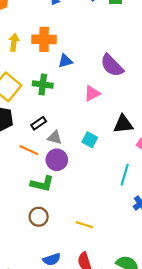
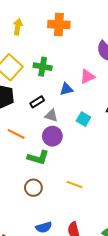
orange cross: (44, 39) -> (59, 24), moved
blue triangle: (65, 61) -> (66, 89), moved
orange line: (29, 150) -> (16, 134), moved
yellow line: (84, 225) -> (74, 184), moved

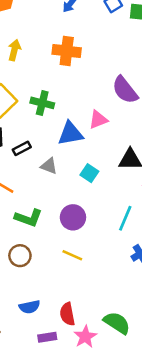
blue triangle: (66, 89) -> (70, 134), size x1.5
black rectangle: (37, 102) -> (22, 148), moved
purple circle: (52, 136) -> (73, 217), moved

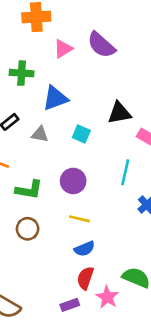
pink triangle: (98, 120) -> (63, 49), moved
blue semicircle: (30, 307) -> (84, 249), moved
red semicircle: (67, 314) -> (85, 278), turned 40

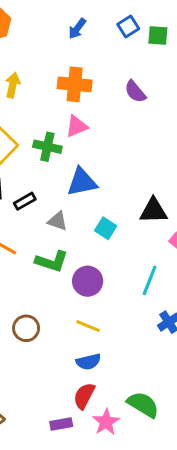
purple semicircle: (101, 45) -> (135, 92), moved, size x0.7
pink triangle: (63, 49) -> (77, 126), moved
green L-shape: (29, 190) -> (52, 261), moved

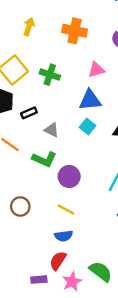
pink triangle: (77, 126) -> (96, 70), moved
blue triangle: (82, 182) -> (90, 100), moved
cyan square: (106, 228) -> (88, 126), moved

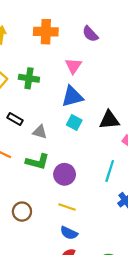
pink triangle: (96, 70) -> (73, 66), turned -30
black rectangle: (29, 113) -> (15, 119), turned 63
blue semicircle: (64, 236) -> (69, 233), turned 42

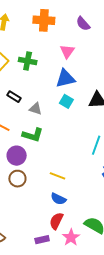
purple circle: (65, 174) -> (17, 156), moved

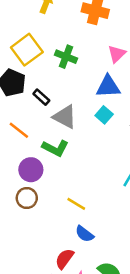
gray triangle: (36, 109) -> (65, 117), size x1.5
blue semicircle: (58, 199) -> (84, 234), moved

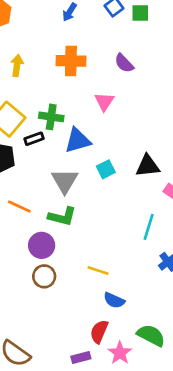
blue triangle: (108, 87) -> (78, 140), moved
black rectangle: (41, 97) -> (34, 139), moved, turned -49
cyan square: (104, 115) -> (106, 169), turned 35
gray triangle: (65, 117) -> (65, 181), turned 45

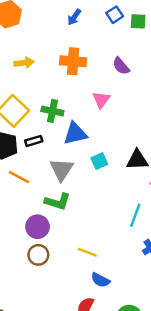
yellow arrow: (17, 65) -> (24, 63), turned 72
black rectangle: (34, 139) -> (34, 141), moved
orange line: (19, 206) -> (19, 177), moved

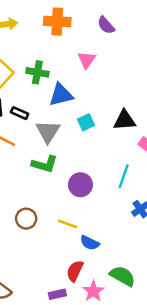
black rectangle: (34, 141) -> (20, 113), moved, turned 42
purple circle: (38, 227) -> (80, 185), moved
yellow line: (87, 252) -> (68, 224), moved

